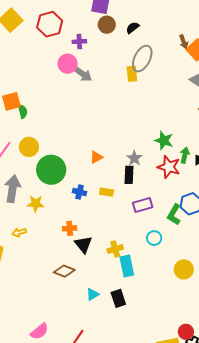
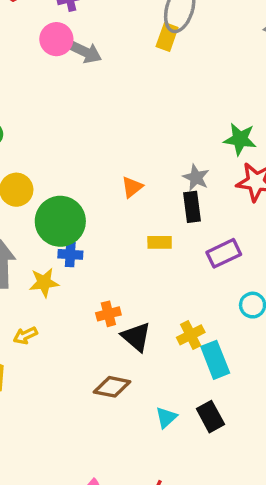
yellow rectangle: (132, 74) -> (167, 37), turned 35
blue cross: (80, 192) -> (70, 254), moved

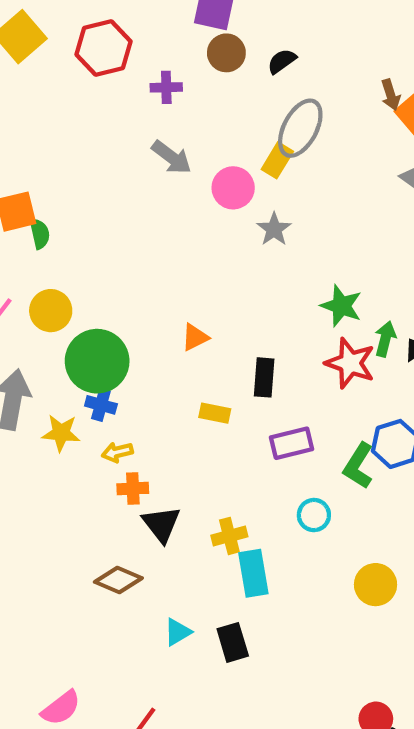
pink circle: (56, 39) -> (233, 188), moved
gray star: (196, 177) -> (274, 229), moved
yellow arrow: (25, 335) -> (117, 452), moved

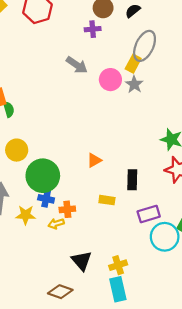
purple cross: (166, 87) -> (93, 29), moved
gray star: (274, 229) -> (134, 84), moved
orange cross: (133, 489) -> (67, 209), moved
cyan circle: (314, 515) -> (165, 237), moved, size x1.6
cyan rectangle: (253, 573) -> (118, 289), moved

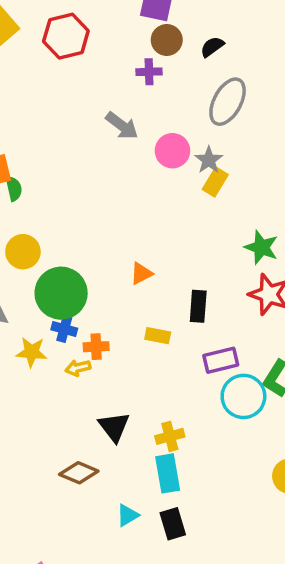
yellow rectangle: (133, 64) -> (215, 182), moved

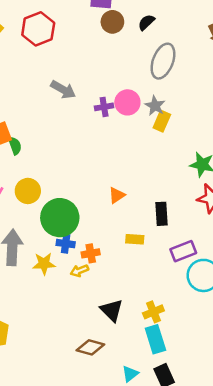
purple cross: (149, 72) -> (104, 107), moved
gray arrow: (122, 126) -> (63, 90), moved

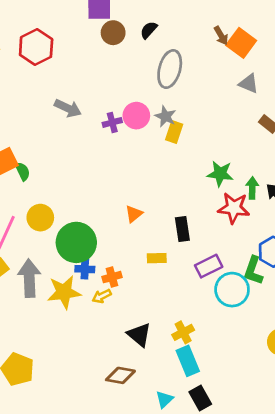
yellow star: (44, 264) -> (64, 292), size x1.4

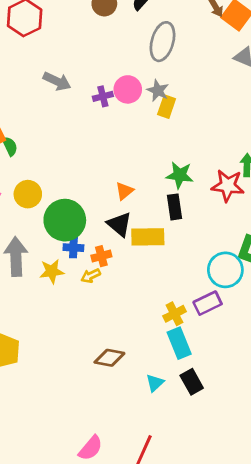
green star: (220, 174) -> (180, 175), moved
yellow rectangle: (157, 258) -> (148, 237), size x1.6
purple rectangle: (209, 266) -> (208, 303), moved
yellow star: (64, 292) -> (52, 271), size x0.7
black triangle: (139, 335) -> (119, 224), moved

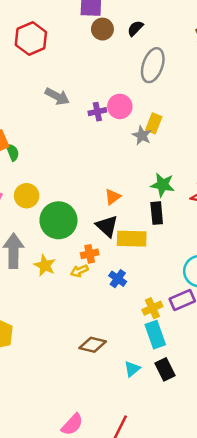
gray star: (158, 90) -> (142, 135), moved
blue cross: (73, 248) -> (118, 279), moved, turned 30
yellow star: (52, 271) -> (45, 265), turned 30

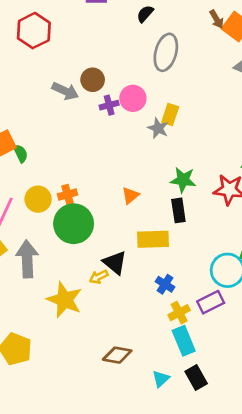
brown circle: (102, 29) -> (93, 80), moved
black triangle: (107, 226) -> (115, 263), moved
orange cross: (90, 254) -> (67, 194), moved
yellow star: (45, 265) -> (64, 300), moved, size x1.5
blue cross: (118, 279) -> (165, 284), moved

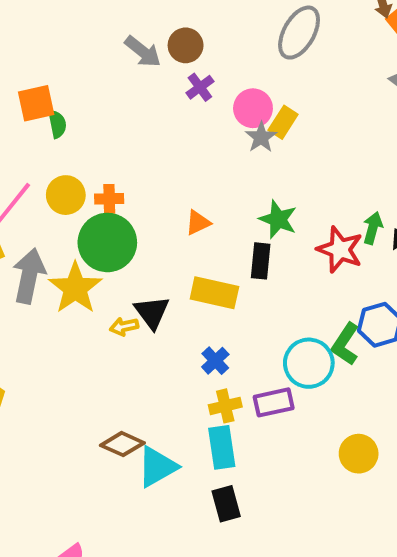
pink circle: (133, 98) -> (253, 108), moved
purple cross: (109, 105) -> (200, 87), turned -36
yellow star: (64, 300) -> (75, 288), moved
cyan triangle: (161, 379) -> (157, 467), moved, size x1.6

